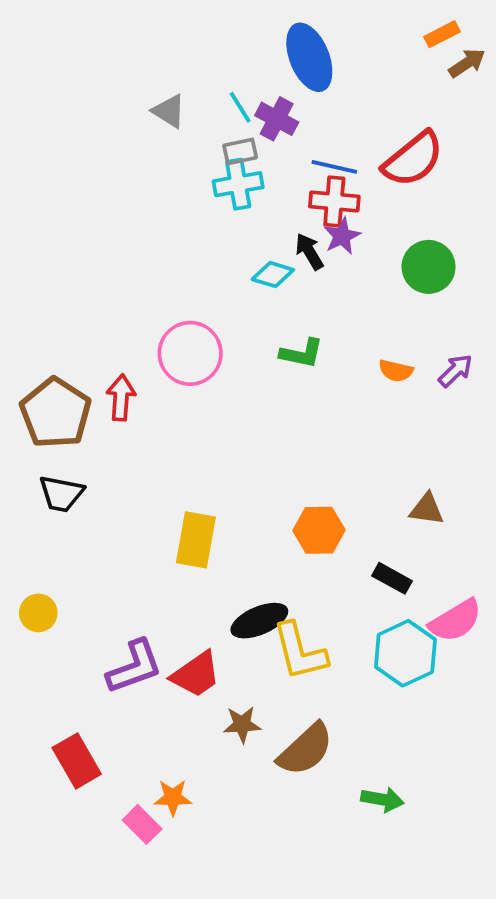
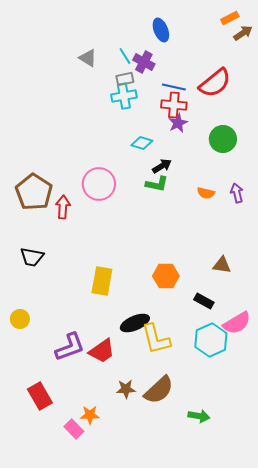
blue ellipse: (309, 57) -> (161, 30), size x0.7
black arrow: (309, 251) -> (162, 166), moved, turned 90
purple arrow: (455, 371) -> (237, 193), turned -60
brown pentagon: (56, 413) -> (34, 192), moved
brown star: (242, 724) -> (126, 389), moved

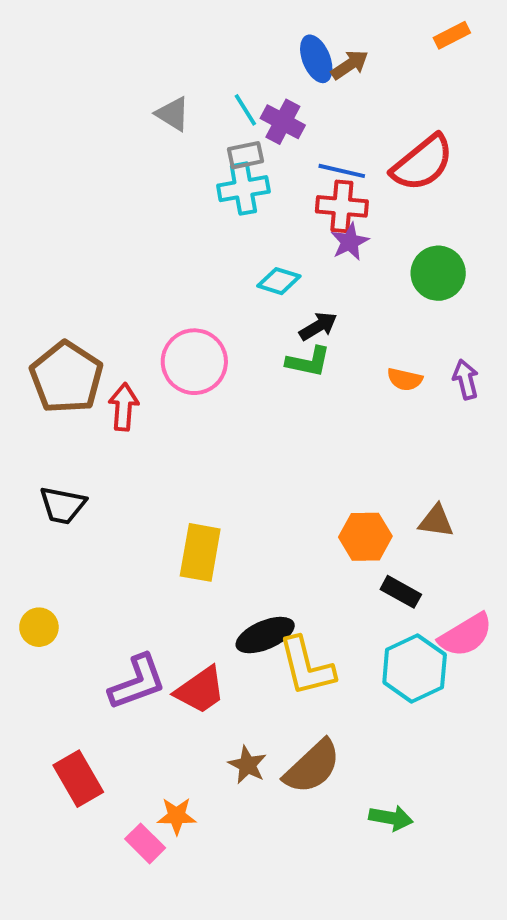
brown arrow: (243, 33) -> (350, 65), moved
orange hexagon: (166, 276) -> (365, 537), moved
brown star: (126, 389) -> (247, 765), turned 30

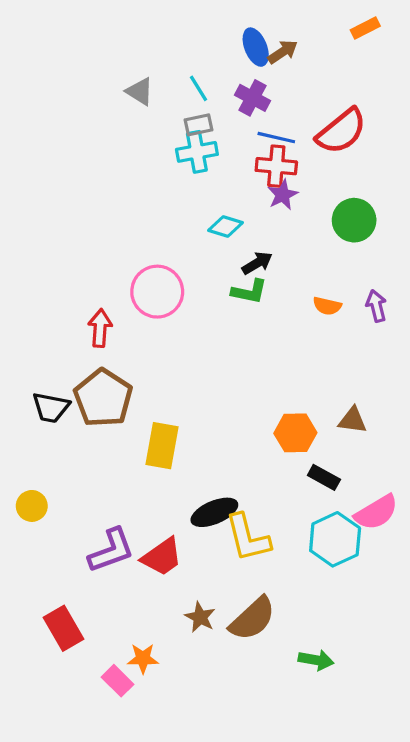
purple cross: (283, 122) -> (252, 98), moved
brown pentagon: (66, 377) -> (103, 398), moved

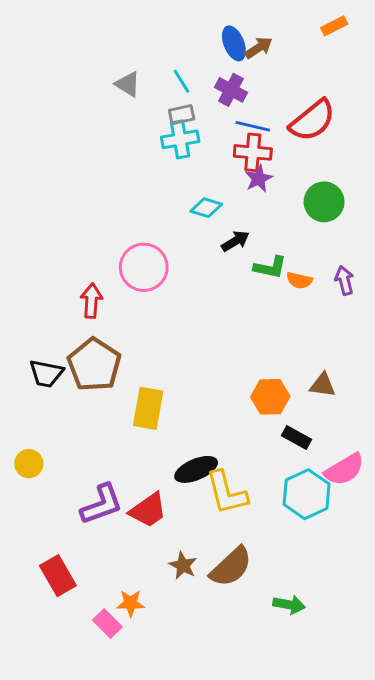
green L-shape: (249, 292) -> (270, 267), moved

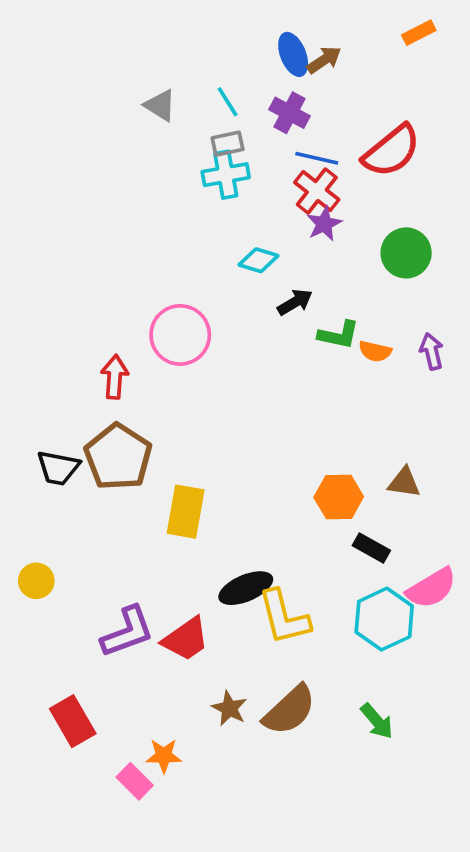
red cross: (253, 152) -> (317, 191), turned 33
green arrow: (289, 605) -> (377, 721), moved, turned 40

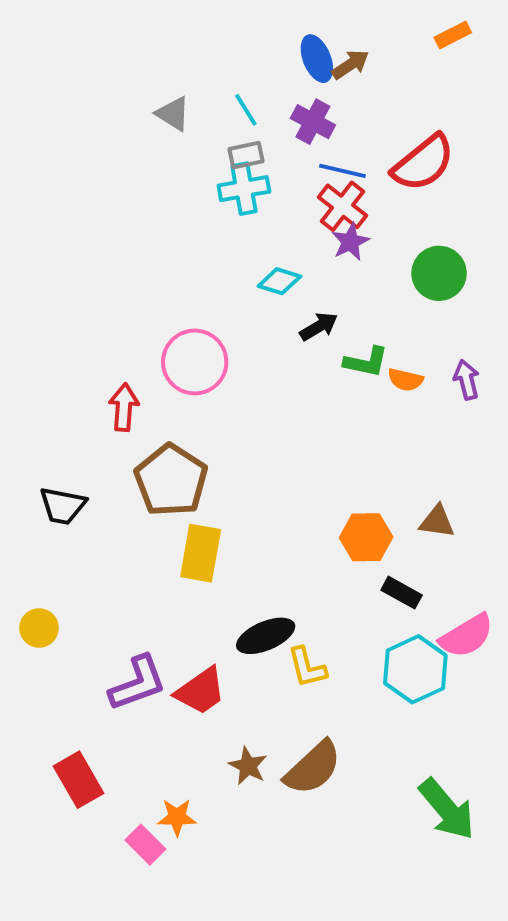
brown pentagon: (118, 457) -> (171, 480), moved
yellow L-shape: (284, 617) -> (307, 667), size x0.7
green arrow: (377, 721) -> (447, 809), moved, size x1.6

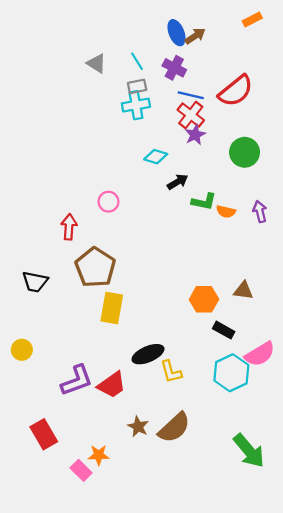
pink circle: (195, 362) -> (108, 202), size x0.6

